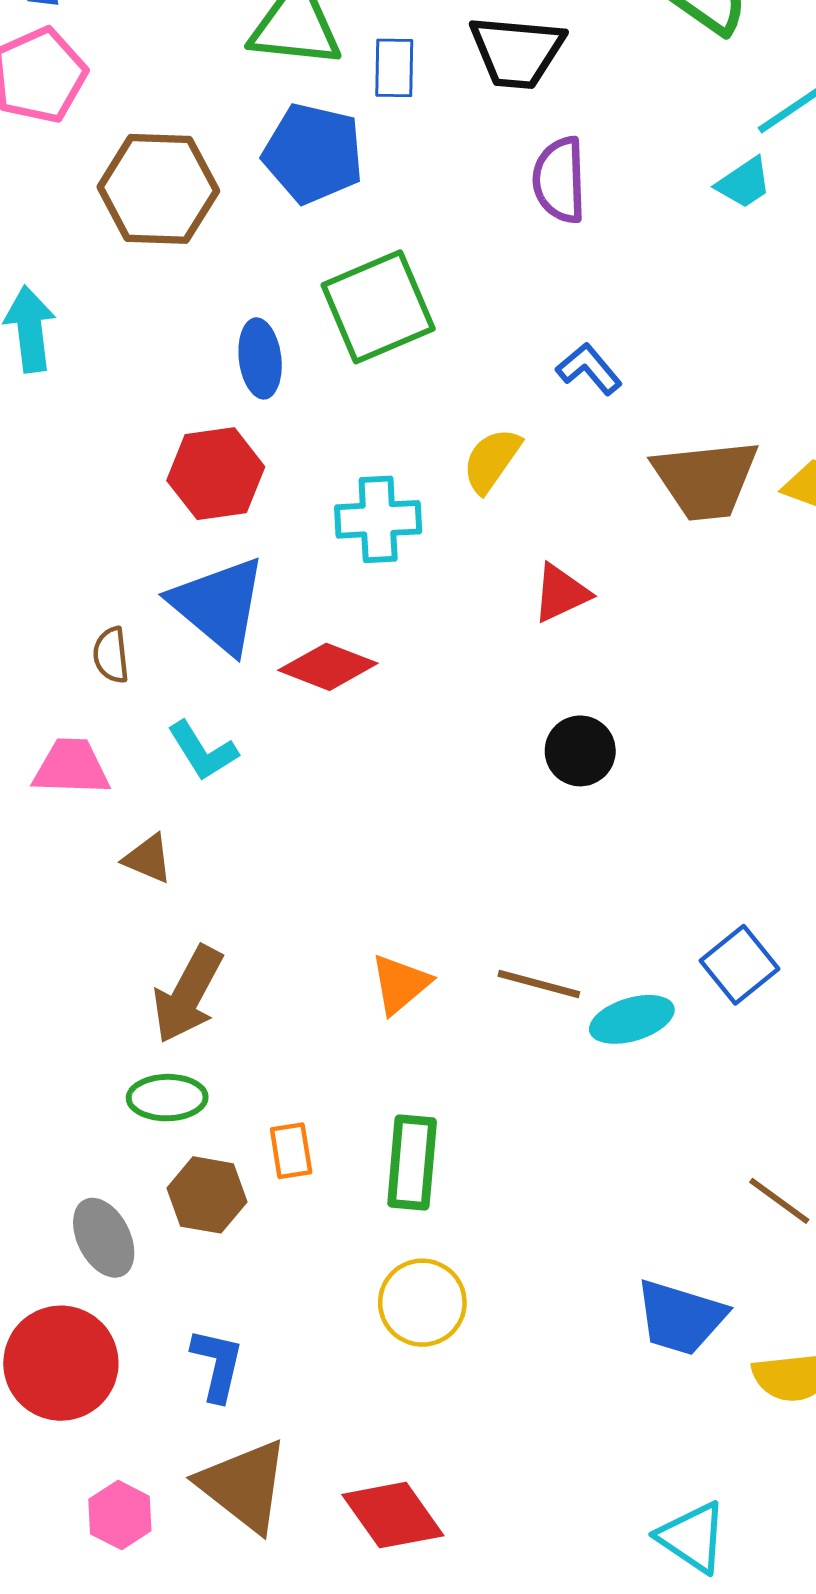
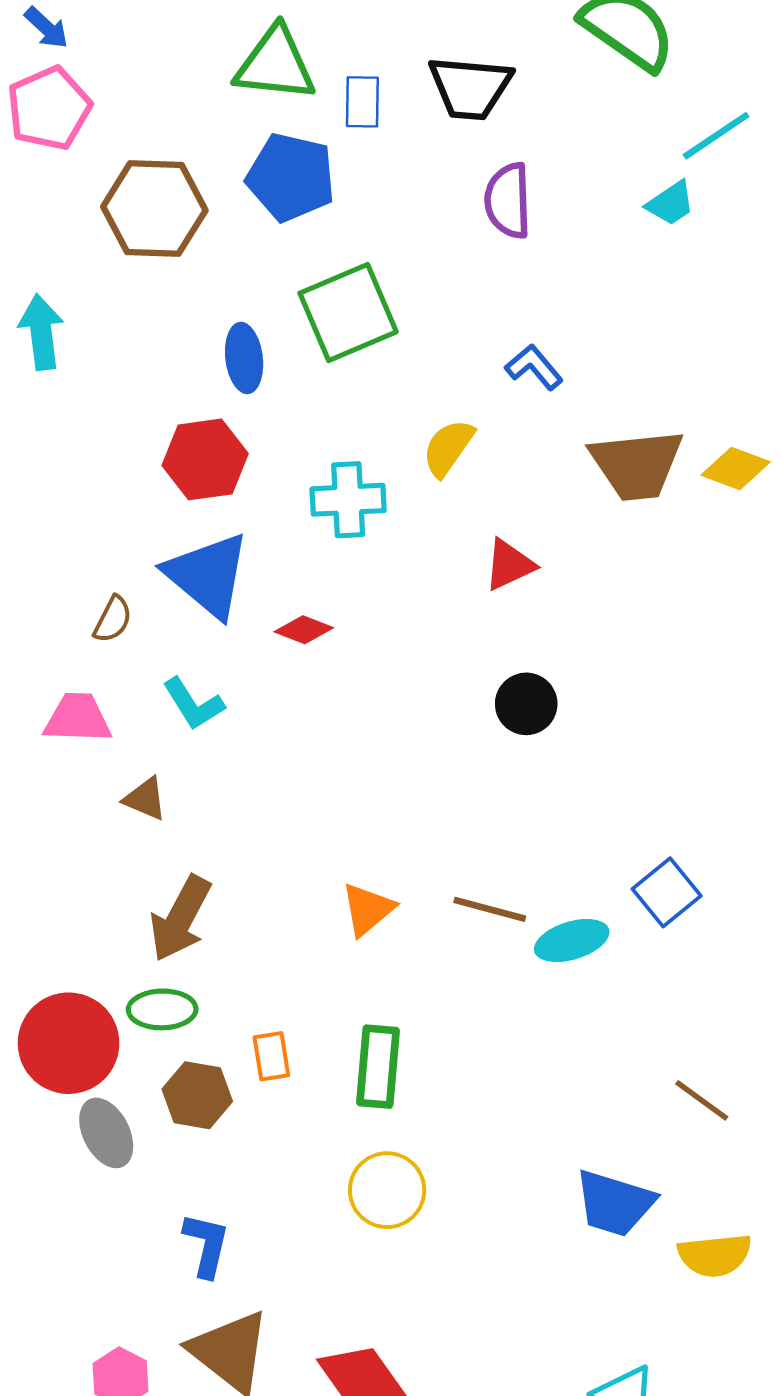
brown semicircle: (111, 655) -> (113, 619), turned -147
red diamond: (328, 667) -> (304, 630), size x0.7
red circle: (61, 1363) -> (69, 1043), moved

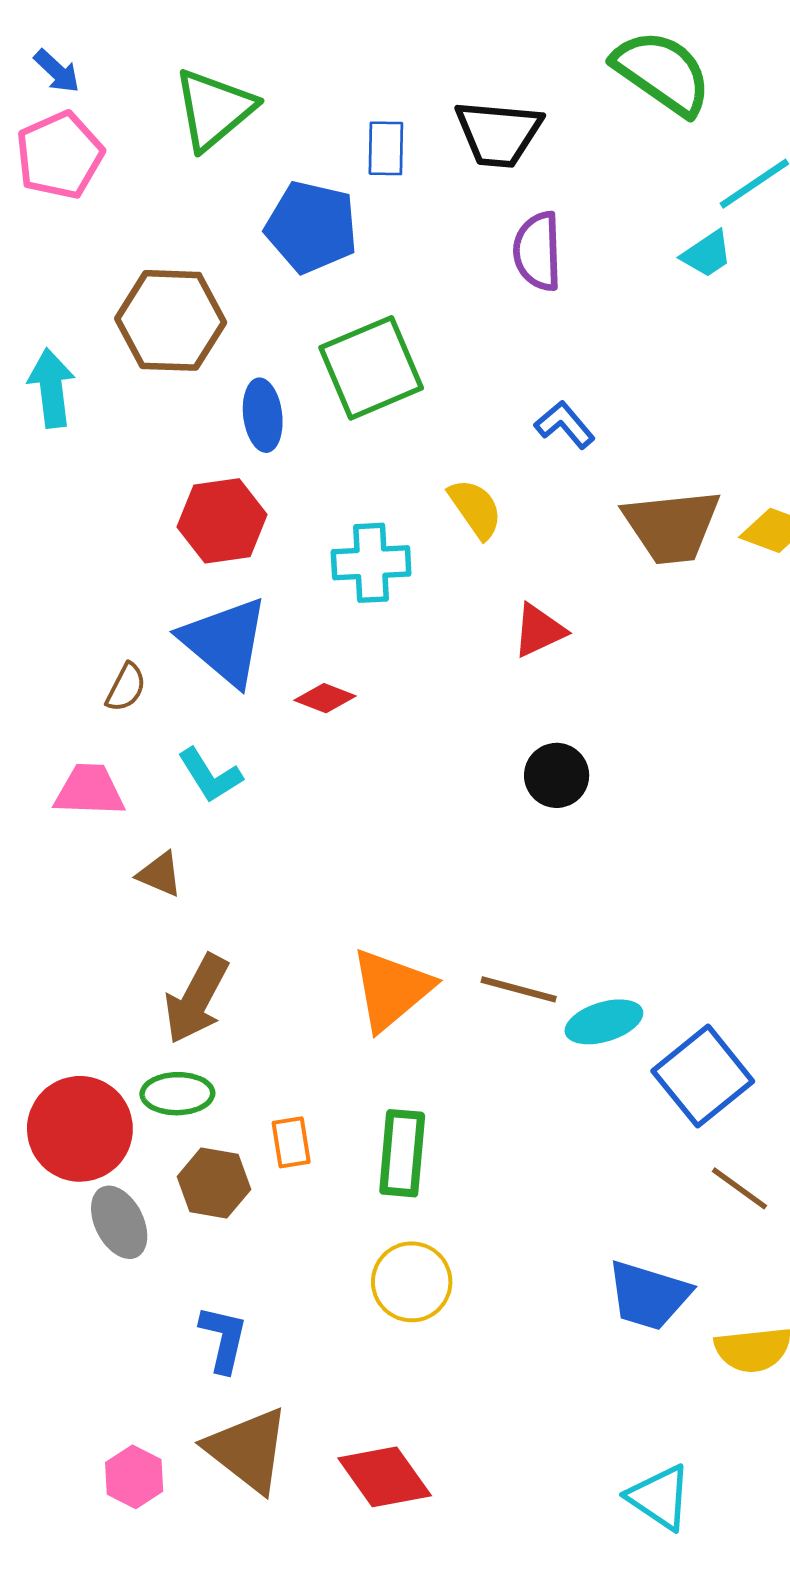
green triangle: (275, 64) -> (214, 109), moved, turned -46
brown hexagon: (154, 208) -> (171, 320), moved
yellow semicircle: (448, 448) -> (475, 509), turned 110
blue square: (667, 892) -> (703, 1076), moved, size x1.4
orange triangle: (368, 909) -> (391, 989), size x1.5

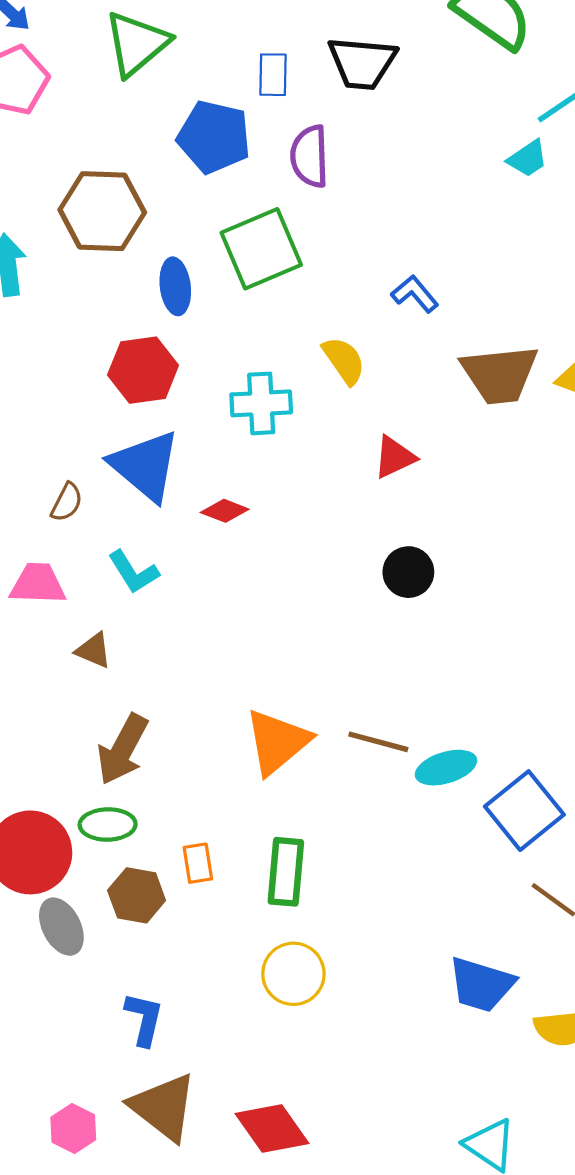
purple semicircle: (538, 251) -> (310, 156), moved

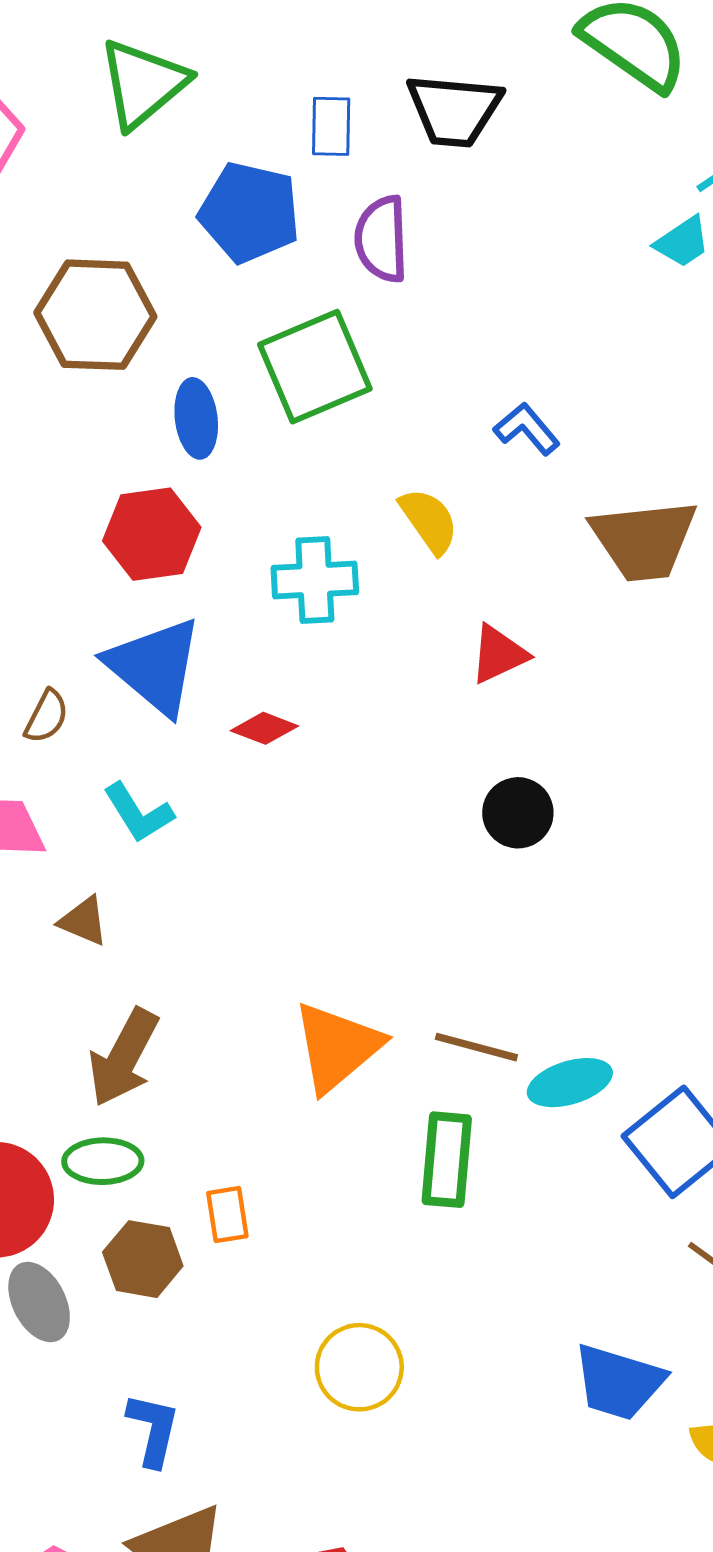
green rectangle: (286, 872) -> (447, 1160), moved

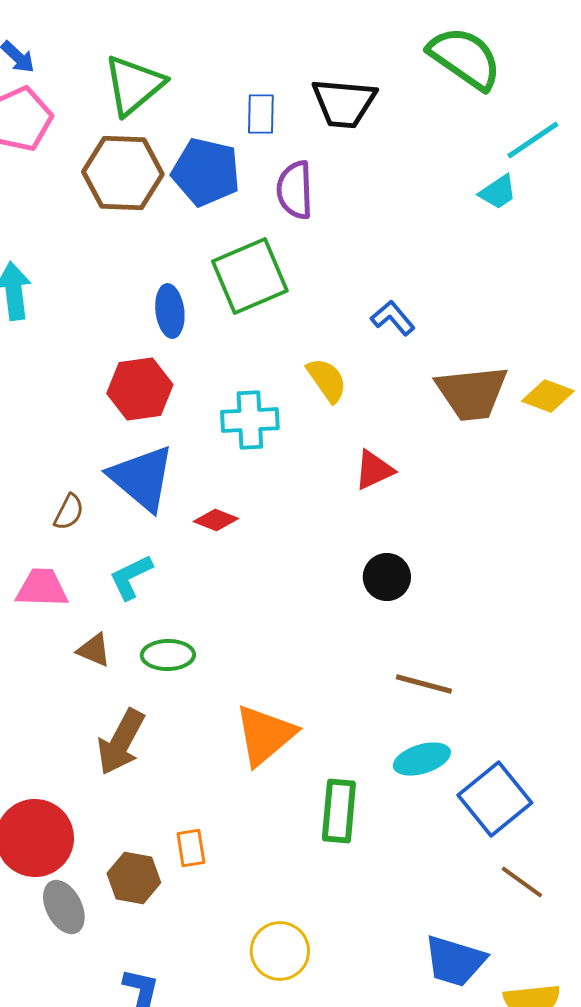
brown hexagon: (95, 315) -> (123, 173), moved
cyan L-shape: (138, 813) -> (131, 577), turned 96
brown line: (476, 1047) -> (424, 684), moved
green ellipse: (103, 1161) -> (168, 655), moved

